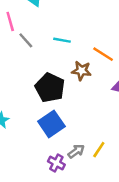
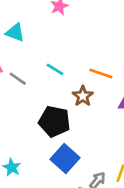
cyan line: (62, 40) -> (55, 69), turned 35
brown star: (81, 71) -> (83, 96), turned -30

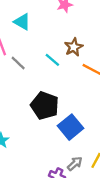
brown star: (83, 96) -> (74, 47), moved
blue square: (65, 159) -> (70, 127), moved

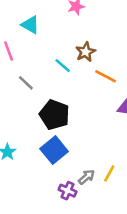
gray line: (18, 63) -> (26, 83), moved
blue square: (70, 127) -> (54, 150), moved

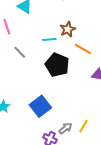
cyan line: (63, 66) -> (49, 40), turned -48
black pentagon: (55, 115) -> (57, 65), moved

